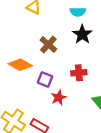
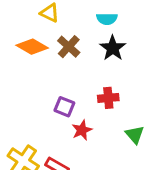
brown cross: (48, 45) -> (69, 47), moved
orange diamond: (20, 65) -> (32, 47), moved

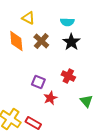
orange diamond: (32, 47) -> (16, 41), turned 55
red cross: (108, 98) -> (68, 76), turned 32

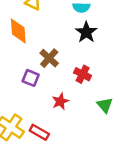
brown cross: (41, 41) -> (49, 58), moved
purple square: (38, 82) -> (31, 78), moved

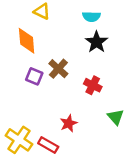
purple square: (31, 78) -> (34, 76), moved
red star: (60, 101) -> (69, 123), moved

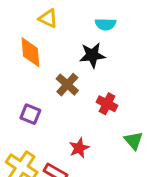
black star: (97, 42) -> (92, 55), moved, turned 30
purple square: (34, 76) -> (30, 114), moved

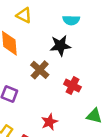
green triangle: (134, 141) -> (94, 116), turned -35

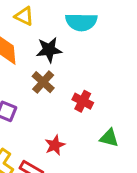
cyan semicircle: (71, 20) -> (81, 22), size x1.5
black star: (60, 46) -> (49, 50), moved

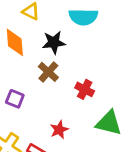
green triangle: (109, 138) -> (109, 123), size x1.5

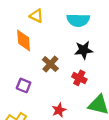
black star: (54, 42) -> (84, 50), moved

